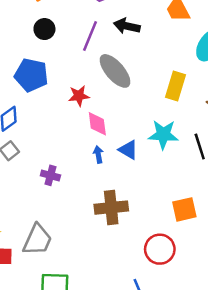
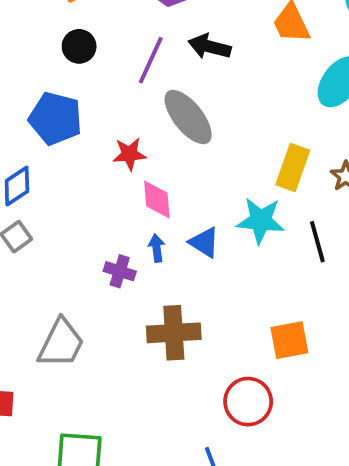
yellow rectangle: (176, 86) -> (293, 167), moved
purple cross: (50, 175) -> (120, 271), moved
gray trapezoid: (37, 240) -> (61, 343), moved

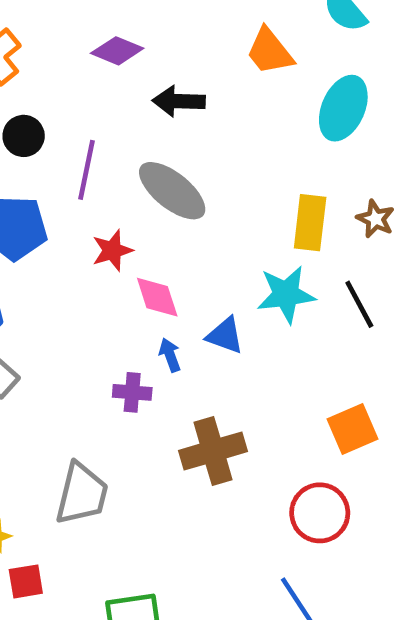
purple line: (151, 60) -> (87, 170), moved

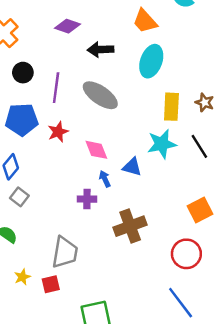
cyan ellipse: (343, 108) -> (151, 61), moved
red star: (112, 250) -> (58, 132), moved
red square: (26, 581) -> (51, 284), moved

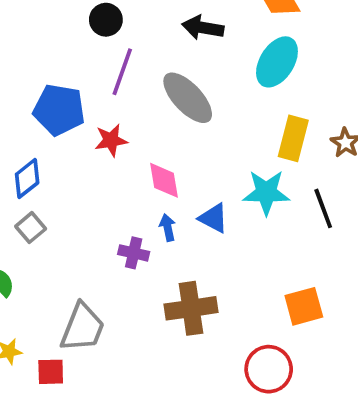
black circle: (23, 73) -> (106, 20), moved

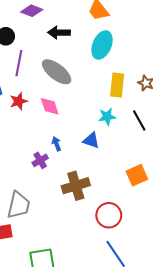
pink diamond: (164, 180) -> (50, 106), moved
cyan star: (266, 192) -> (107, 117), size x0.7
blue triangle: (213, 218) -> (91, 140), moved
purple cross: (134, 253) -> (40, 160), turned -35
red circle: (269, 369) -> (109, 215), moved

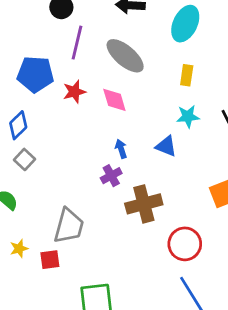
yellow rectangle: (117, 85) -> (187, 75), moved, size x0.7
purple cross: (40, 160) -> (111, 176), moved

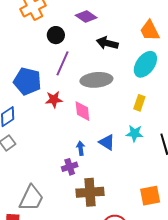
gray ellipse: (125, 56) -> (96, 80), turned -56
blue triangle: (166, 146) -> (107, 142), moved

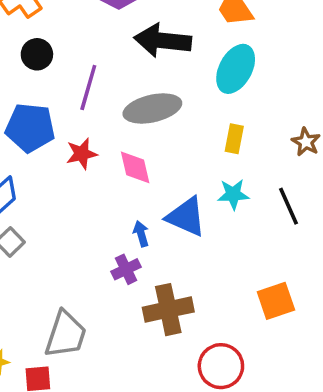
black circle: (56, 35) -> (37, 54), moved
black arrow: (107, 43) -> (163, 41), size x1.4
blue triangle: (107, 142) -> (186, 217), size x1.4

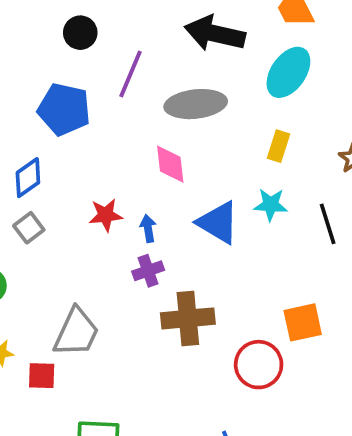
red star: (82, 154) -> (106, 215), moved
blue arrow: (141, 234) -> (148, 228), moved
red circle: (221, 366) -> (259, 365), moved

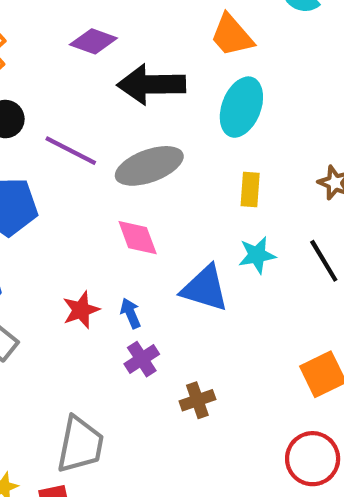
purple line: (130, 74) -> (71, 151), turned -72
brown cross: (188, 318) -> (197, 400), size x0.6
red circle: (259, 365) -> (313, 459), moved

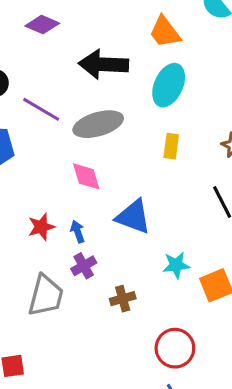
purple diamond: (93, 41) -> (42, 25), moved
cyan star: (257, 255) -> (176, 265), moved
gray trapezoid: (80, 445) -> (46, 296), moved
red circle: (313, 459) -> (175, 348), moved

